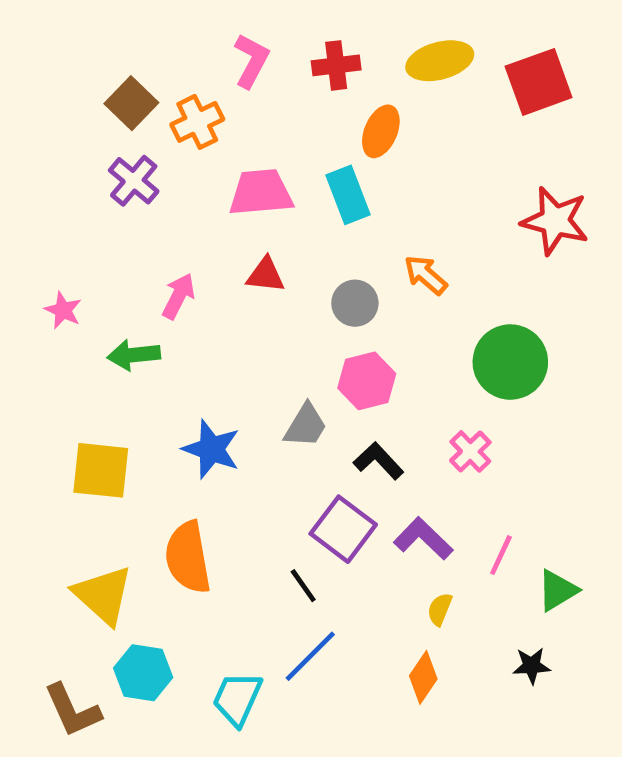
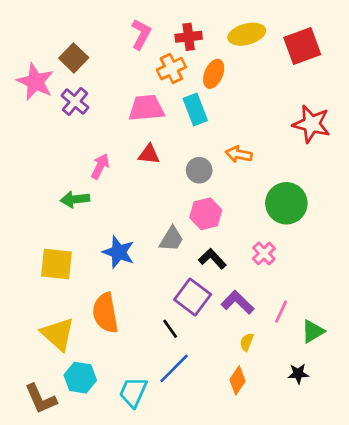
orange cross: (197, 122) -> (171, 69), moved
orange arrow: (426, 275) -> (239, 154), turned -30
pink star: (63, 310) -> (35, 82), moved, size x1.8

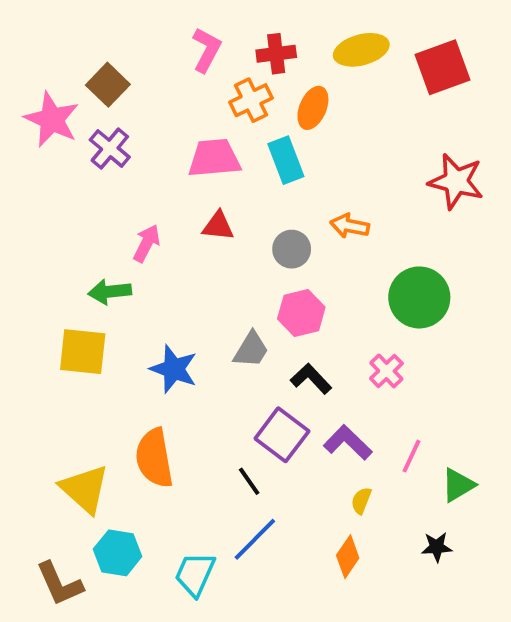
yellow square: (56, 264) -> (83, 352), moved

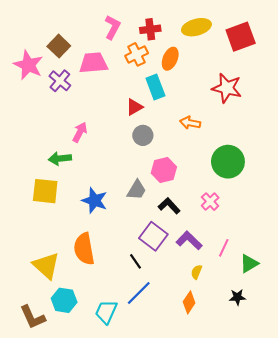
pink trapezoid: (214, 158) -> (93, 63), moved
red star: (456, 181) -> (227, 88), moved
red triangle: (218, 226) -> (134, 107), moved, turned -36
gray circle: (292, 249) -> (143, 135), moved

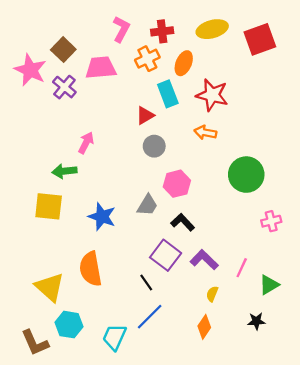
red star: (227, 88) -> (212, 95), moved
pink cross: (210, 202) -> (271, 221), moved, turned 30

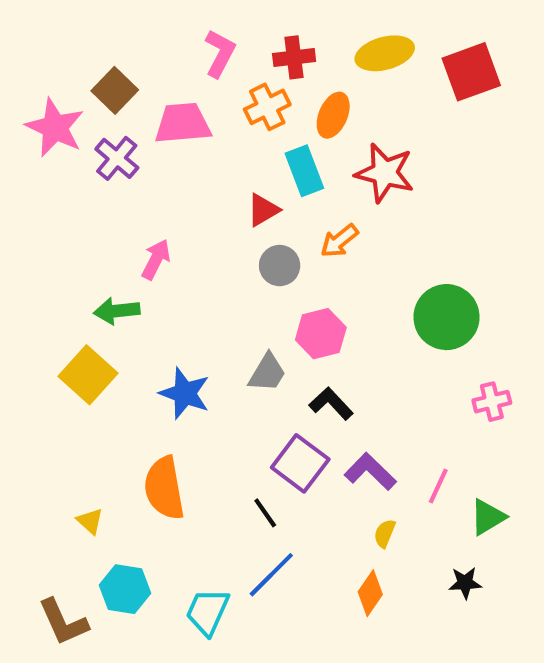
orange arrow: (205, 133) -> (339, 241), moved, turned -50
yellow square: (49, 206) -> (88, 375), turned 36
yellow triangle: (50, 287) -> (90, 521), size x0.5

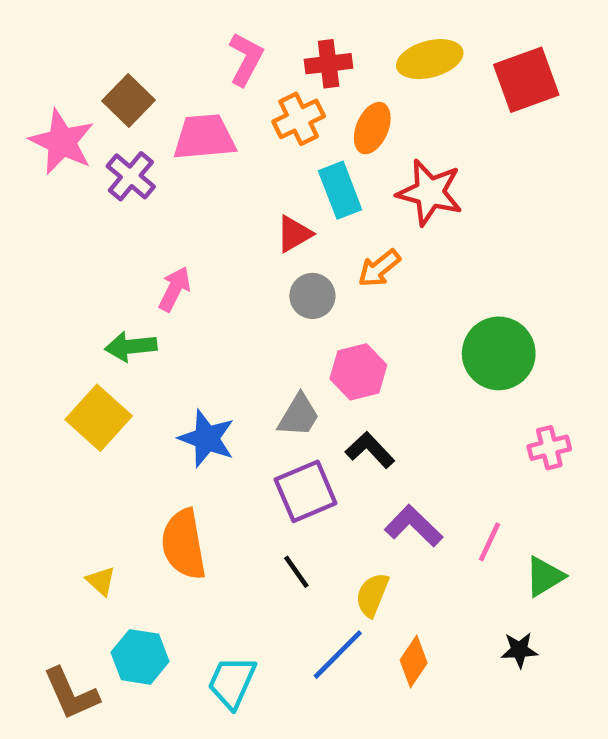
purple square: (300, 463) -> (306, 491), moved, turned 30
yellow semicircle: (385, 533) -> (372, 595), moved, size x1.4
blue line: (271, 575) -> (338, 655), moved

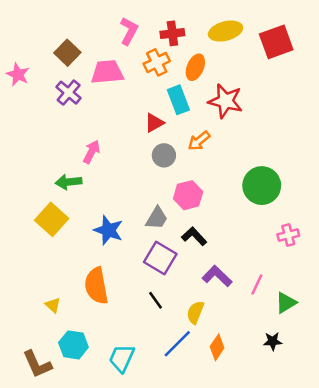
pink star: (62, 142) -> (18, 74), moved, size x0.7
purple square: (306, 491) -> (160, 258), turned -36

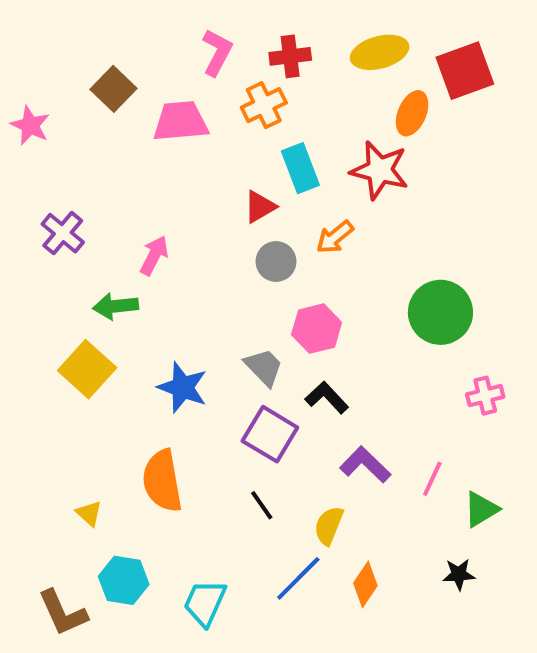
orange ellipse: (195, 67) -> (412, 113), moved
purple cross: (69, 93) -> (63, 233), moved
gray trapezoid: (157, 218) -> (264, 367), turned -75

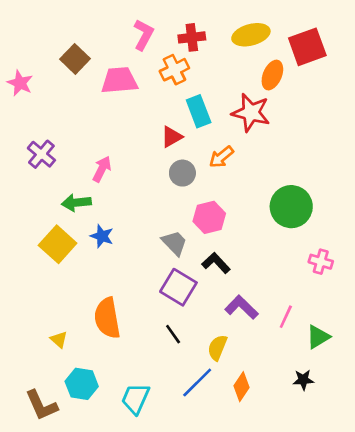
blue star: (183, 387) -> (102, 236), moved, size x0.7
pink cross: (485, 396) -> (321, 262), turned 30

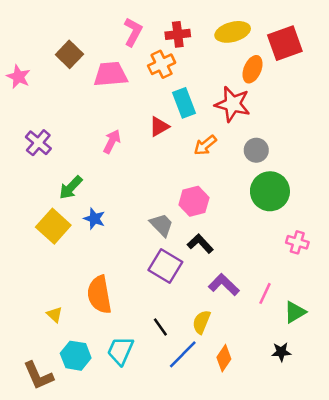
pink arrow: (102, 169) -> (112, 141), moved
gray circle: (182, 173) -> (256, 150), moved
green arrow: (76, 203) -> (71, 188), turned -40
black line: (173, 334) -> (160, 327), moved
cyan trapezoid: (135, 399) -> (121, 351), moved

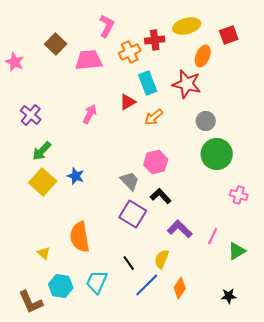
red cross: (178, 34) -> (155, 40), moved
red square: (285, 43) -> (229, 35), size x0.7
orange arrow: (205, 145) -> (154, 117), moved
green arrow: (71, 188) -> (42, 151), moved
black star: (281, 352) -> (229, 296), moved

